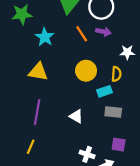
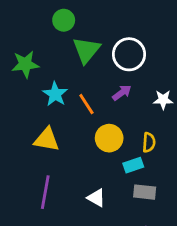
purple arrow: (103, 32) -> (122, 93), moved, turned -48
orange line: (82, 34) -> (86, 104), moved
white star: (127, 52) -> (163, 100), moved

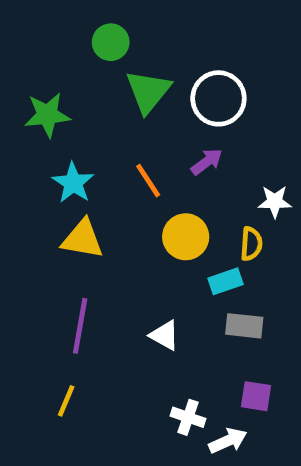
cyan star: (55, 94) -> (73, 183), moved
white star: (163, 100) -> (275, 202), moved

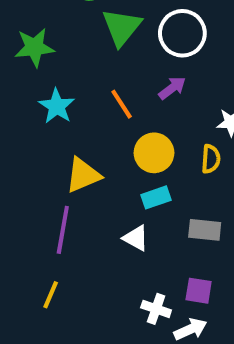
yellow triangle: (83, 239) -> (83, 175), moved, turned -33
cyan rectangle: (226, 281) -> (156, 197), moved
purple square: (256, 396) -> (199, 291), moved

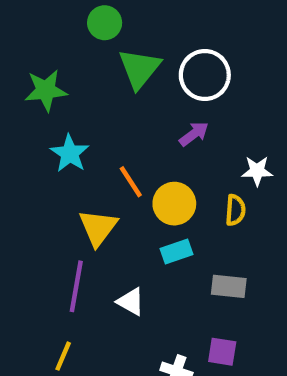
orange line: (122, 104) -> (131, 182), moved
yellow triangle: (83, 175) -> (98, 228), turned -30
white triangle: (136, 238) -> (131, 302), moved

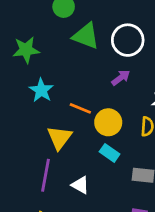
green triangle: (139, 68) -> (86, 36), turned -48
orange line: (131, 182) -> (80, 108), turned -35
cyan rectangle: (176, 252) -> (110, 153), turned 54

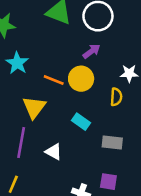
yellow circle: (108, 122) -> (81, 79), moved

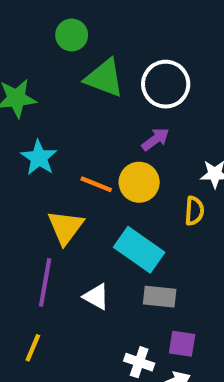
cyan rectangle: (81, 122) -> (139, 250), size x1.6
gray rectangle: (112, 143) -> (160, 297), moved

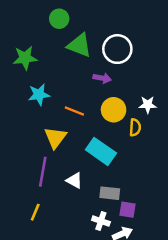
purple arrow: (155, 139) -> (102, 78), moved, turned 48
cyan star: (39, 158) -> (39, 95), turned 30
yellow circle: (139, 182) -> (114, 110), moved
gray rectangle: (160, 297) -> (110, 193), moved

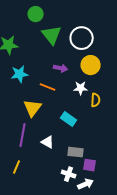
green triangle: (79, 45) -> (52, 35), turned 30
purple arrow: (102, 78) -> (61, 68), moved
white star: (148, 105) -> (81, 88), moved
yellow circle: (114, 110) -> (91, 65), moved
cyan rectangle: (101, 151) -> (69, 119), size x0.7

